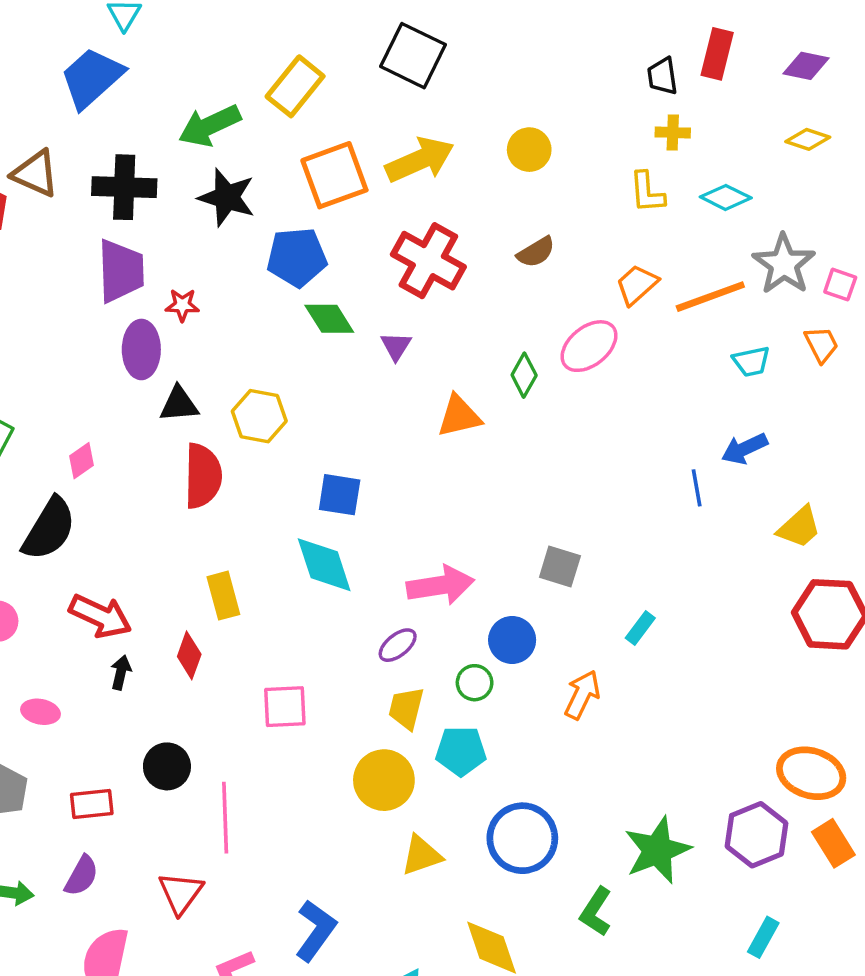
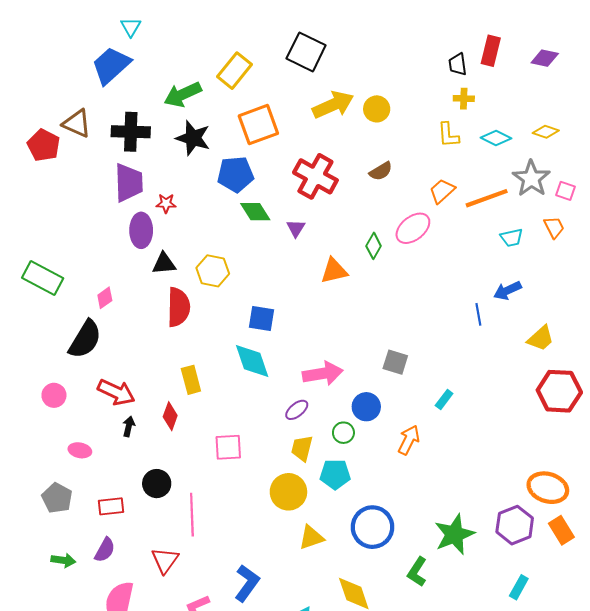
yellow diamond: (808, 139) -> (546, 132), moved
yellow arrow: (420, 160) -> (333, 105), moved

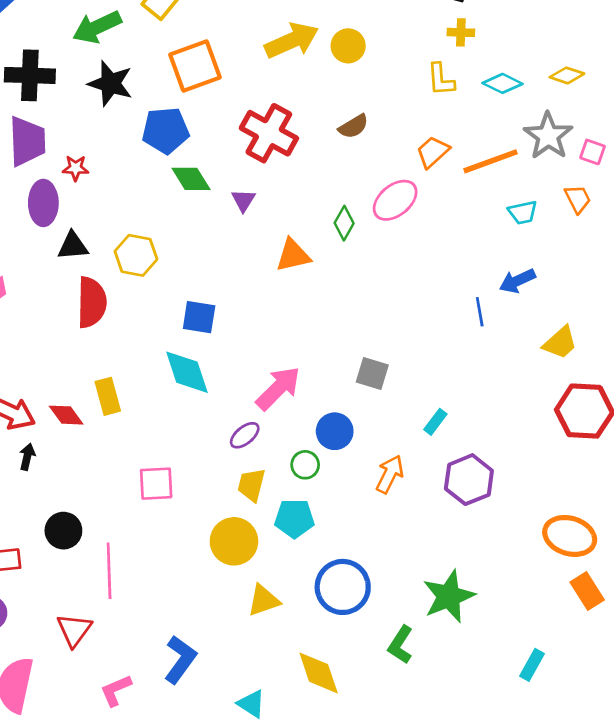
pink arrow: (323, 374) -> (278, 388), turned -36
red diamond: (170, 416) -> (66, 415), moved, turned -56
purple hexagon: (515, 525) -> (469, 480), moved

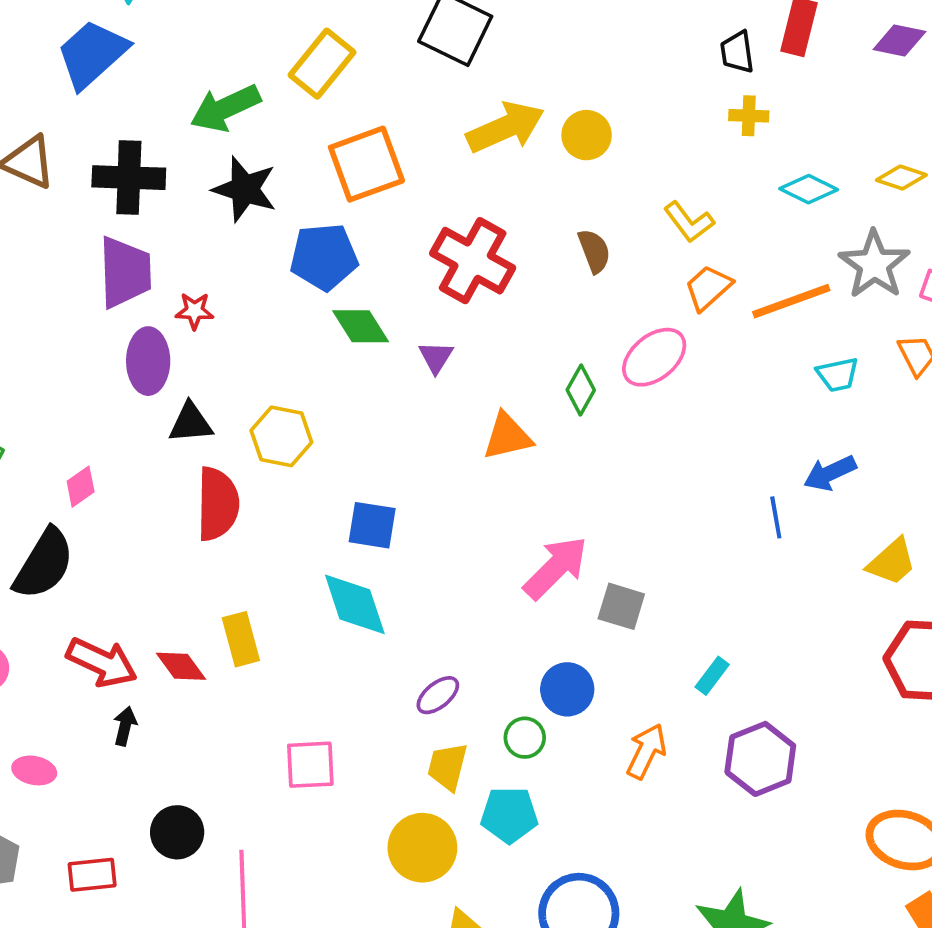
yellow L-shape: (441, 79) -> (689, 222), moved, turned -33
brown semicircle: (353, 126) -> (594, 251), turned -80
pink arrow: (278, 388) -> (556, 568), moved

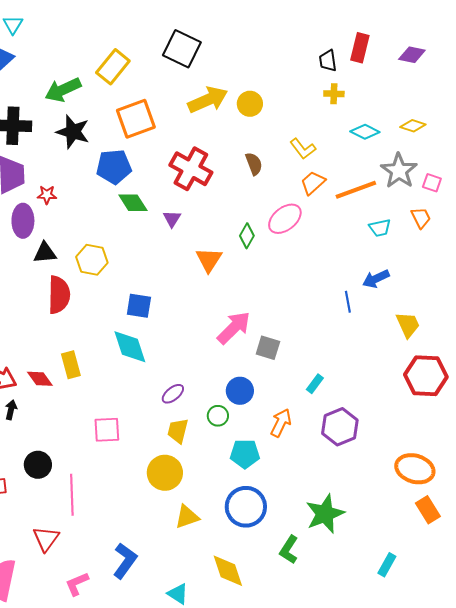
orange triangle: (507, 436) -> (209, 260), turned -44
yellow trapezoid: (892, 562) -> (408, 325), turned -72
cyan pentagon: (509, 815) -> (245, 454), moved

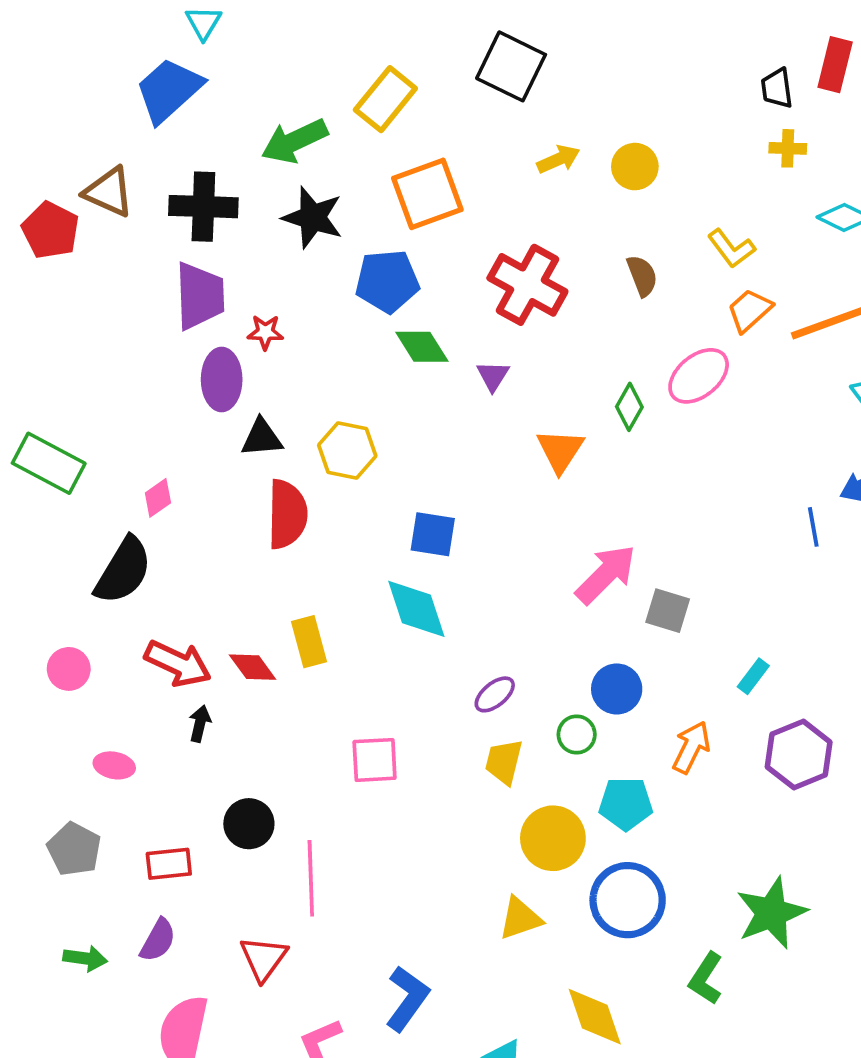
yellow arrow: (208, 100) -> (558, 159), size x0.6
yellow circle: (165, 473) -> (553, 838), moved

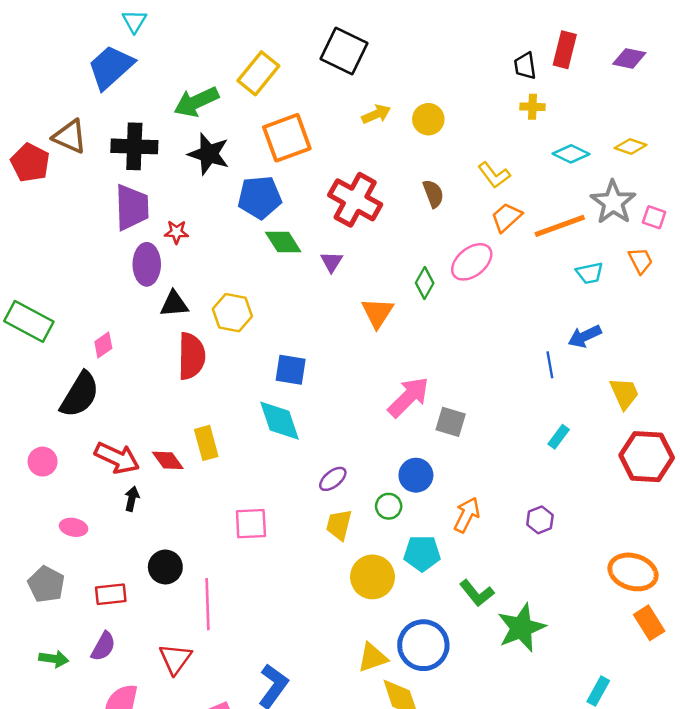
cyan rectangle: (753, 676) -> (559, 437), moved
purple hexagon: (799, 755) -> (540, 520), size x0.6
blue circle: (628, 900) -> (423, 645), moved
yellow triangle: (520, 918) -> (373, 658), moved
green L-shape: (706, 978) -> (477, 593), moved, turned -72

